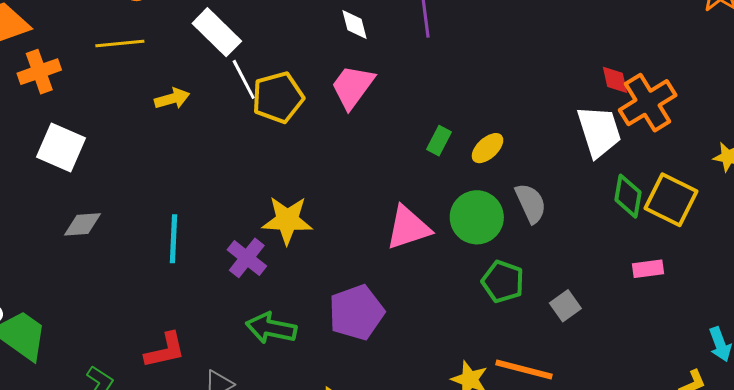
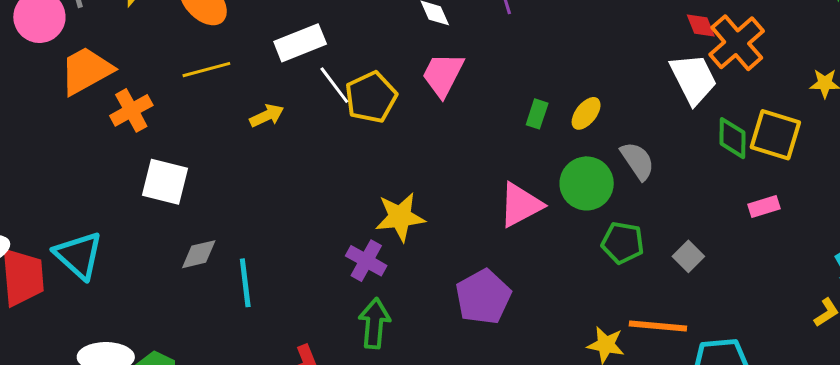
white rectangle: (217, 32) -> (300, 43), turned -57
cyan line: (173, 239) -> (245, 283), moved
green arrow: (271, 328) -> (374, 323), moved, turned 93

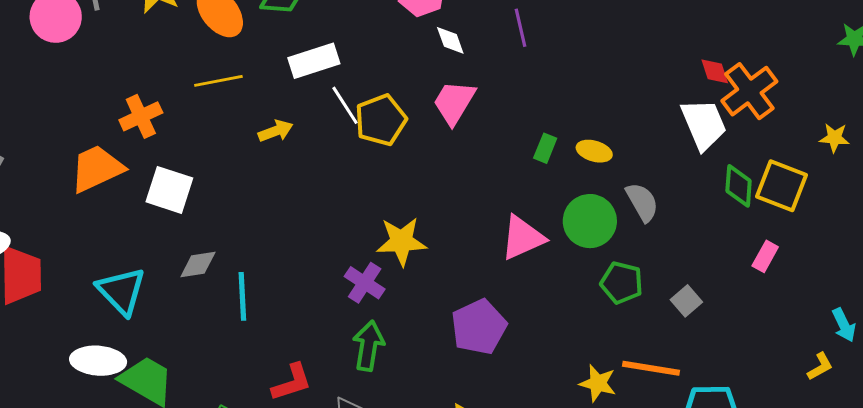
orange trapezoid: (86, 71) -> (97, 169), moved
yellow ellipse: (586, 113) -> (594, 151), turned 64
pink rectangle: (764, 207) -> (765, 256), turned -48
cyan triangle: (79, 255) -> (121, 291), moved

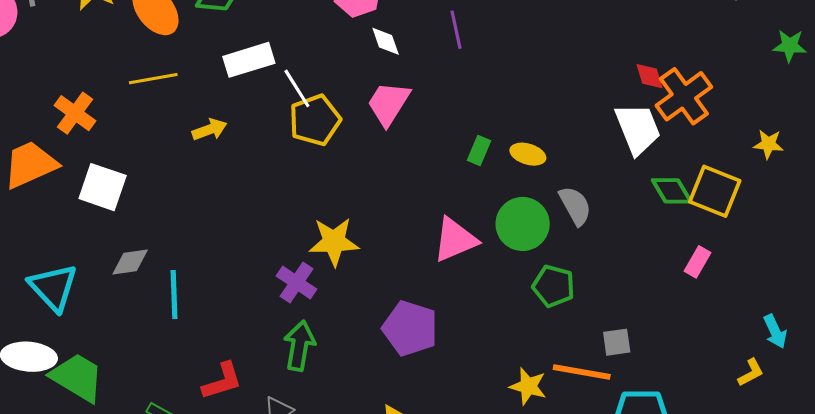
white line: (345, 105) -> (297, 88), moved
orange cross: (141, 116) -> (75, 113), turned -30
green diamond: (739, 186) -> (672, 191), turned -36
gray square: (686, 301) -> (617, 342), moved, turned 32
purple pentagon: (479, 327) -> (410, 328), turned -30

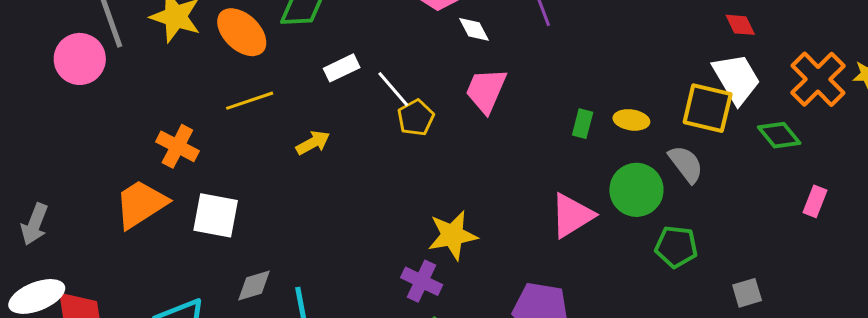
white rectangle: (249, 60) -> (342, 68), size x0.7
orange cross: (684, 96) -> (818, 79), moved
yellow pentagon: (315, 120) -> (416, 118), size x0.7
yellow square: (715, 191) -> (708, 108), moved

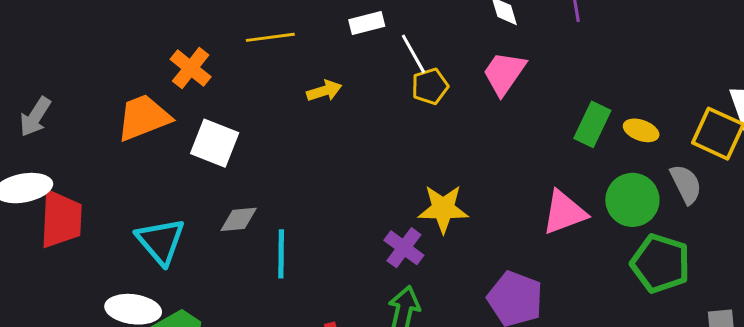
green rectangle: (583, 124) -> (592, 124), size x1.5
green pentagon: (676, 247) -> (660, 263), size x1.4

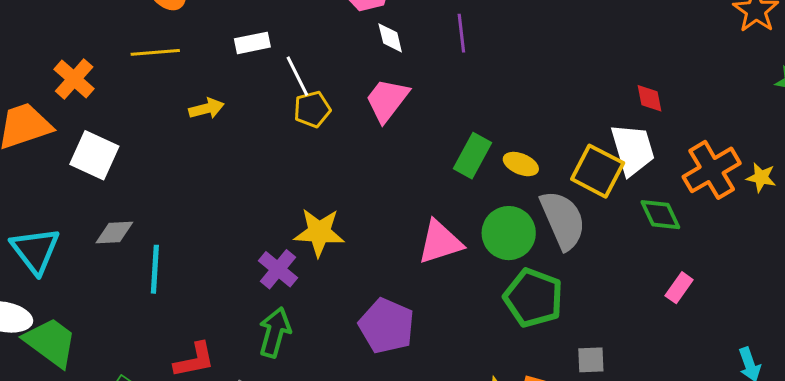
gray semicircle: (686, 184) -> (563, 220), size x1.5

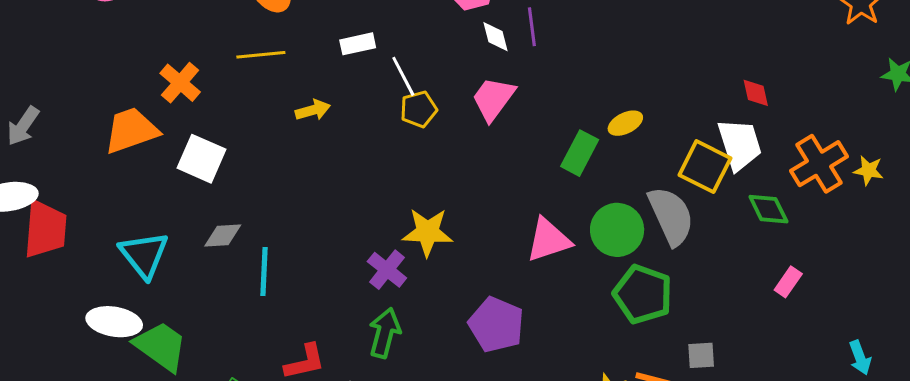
purple line: (461, 33) -> (532, 27), moved
yellow ellipse: (521, 164) -> (625, 123), moved, turned -48

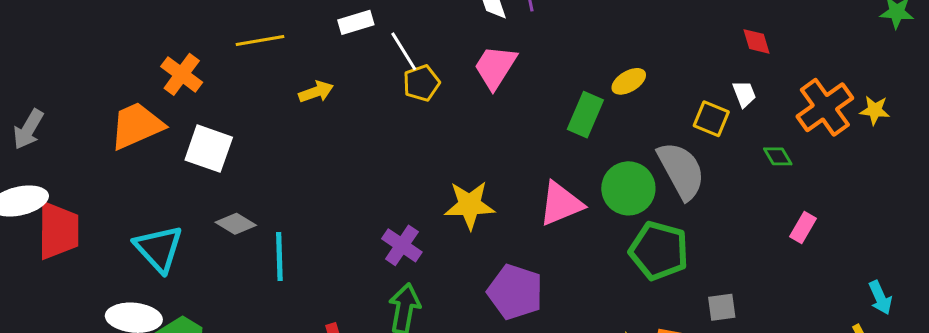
white trapezoid: (740, 144) -> (744, 94), size x0.5
yellow square: (705, 167) -> (711, 119), size x0.7
green diamond: (768, 209) -> (778, 156), size x0.7
yellow star: (428, 232) -> (470, 205), moved
gray diamond: (223, 236) -> (236, 224), turned 39

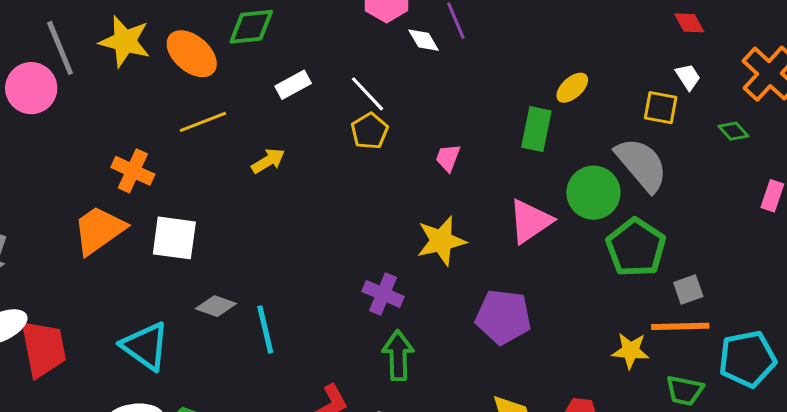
white line: (404, 51) -> (368, 94), moved
pink trapezoid: (495, 67) -> (448, 158), moved, size x0.6
green pentagon: (659, 251) -> (636, 247), turned 30
gray square: (722, 307) -> (688, 290), moved

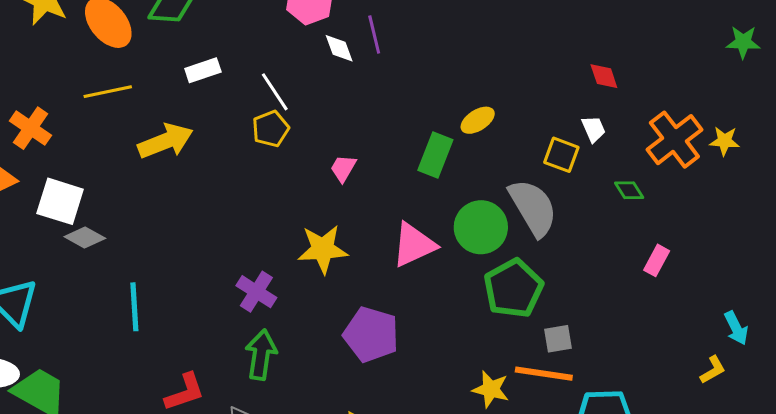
yellow arrow: (268, 161) -> (165, 141), size x1.6
gray diamond: (216, 306) -> (85, 237), moved

